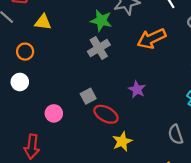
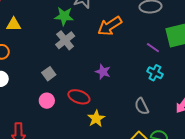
gray square: (88, 96) -> (49, 74), moved
pink circle: (54, 113) -> (47, 101), moved

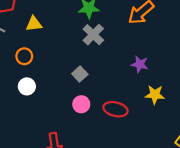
red ellipse: (79, 97) -> (115, 109), moved
yellow star: (96, 119) -> (155, 95), moved, turned -30

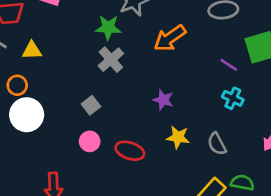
yellow triangle: (34, 24) -> (32, 50), moved
orange circle: (24, 56) -> (17, 85), moved
white circle: (27, 86) -> (27, 115), size x1.6

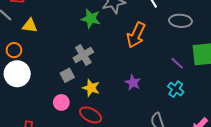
orange arrow: (170, 38) -> (136, 35), turned -40
gray cross: (111, 60) -> (83, 55), moved
purple star: (163, 100) -> (133, 83), moved
yellow star: (178, 137) -> (91, 88), moved

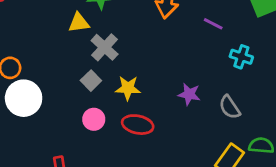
yellow triangle: (30, 26) -> (79, 23), moved
purple line: (177, 63) -> (213, 24), moved
purple star: (133, 83) -> (189, 94), moved

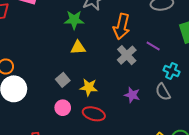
yellow triangle: (79, 23) -> (78, 48), moved
gray cross: (105, 47) -> (127, 55), moved
gray semicircle: (230, 107) -> (163, 92), moved

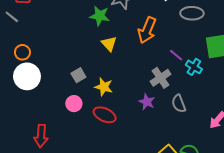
yellow triangle: (78, 48) -> (109, 44), moved, turned 42
gray cross: (127, 55) -> (160, 78), moved
cyan cross: (171, 71) -> (194, 67), moved

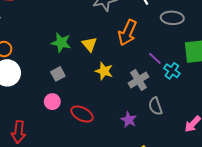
green star: (100, 16) -> (61, 43), moved
yellow star: (104, 87) -> (104, 71), moved
purple star: (147, 102) -> (129, 120), moved

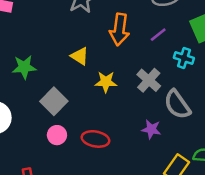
green star: (61, 43) -> (24, 67), moved
purple line: (155, 58) -> (158, 35), moved, turned -64
gray square: (58, 74) -> (54, 101), size x1.5
gray semicircle: (155, 106) -> (177, 104), size x1.4

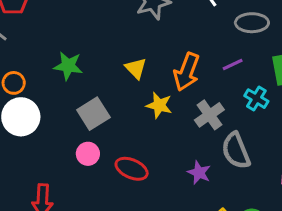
orange arrow: (119, 29) -> (187, 72), moved

